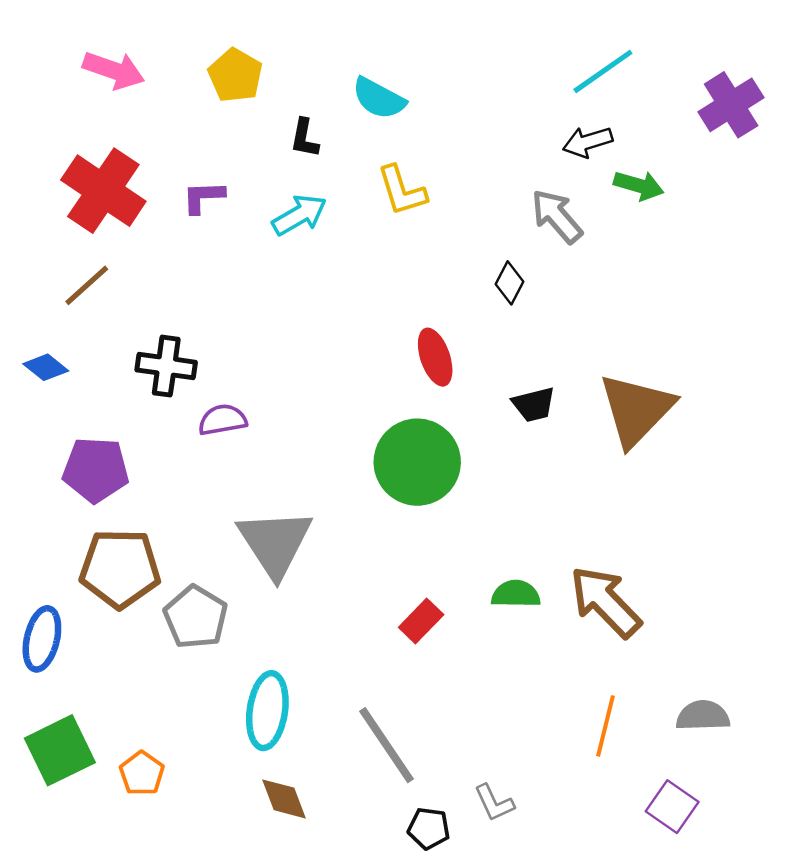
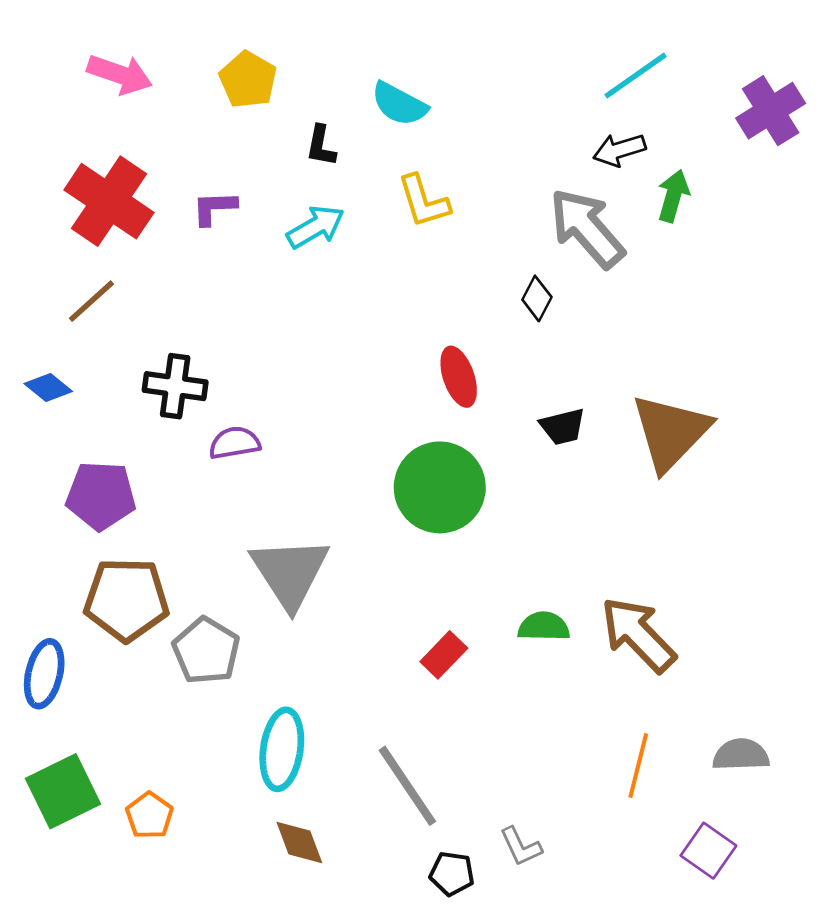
green arrow: (639, 185) -> (673, 196), turned -90
gray arrow: (557, 216) -> (587, 228), size x1.4

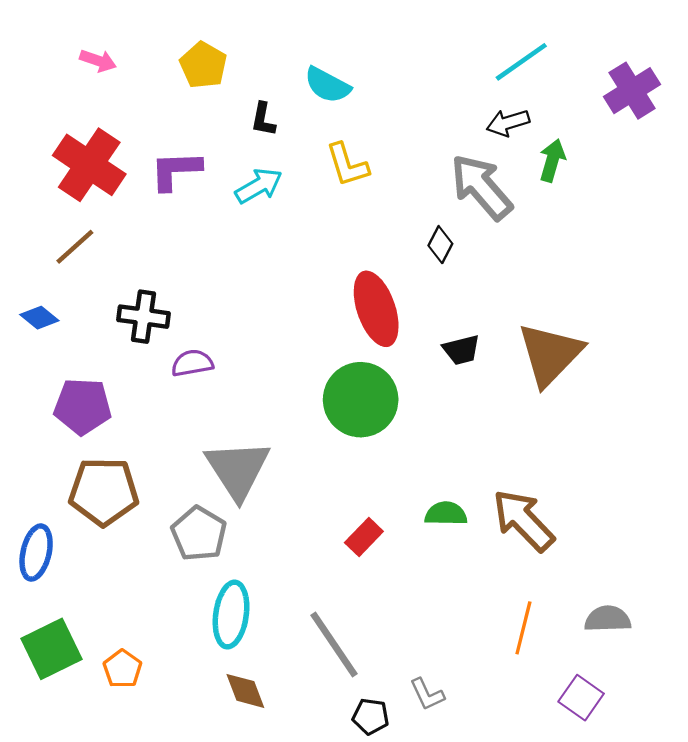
pink arrow: (120, 74) -> (98, 61), size x0.7
purple L-shape: (214, 208) -> (176, 170), size x1.4
red ellipse: (459, 377) -> (376, 309), size x1.5
gray pentagon: (206, 651) -> (199, 534), moved

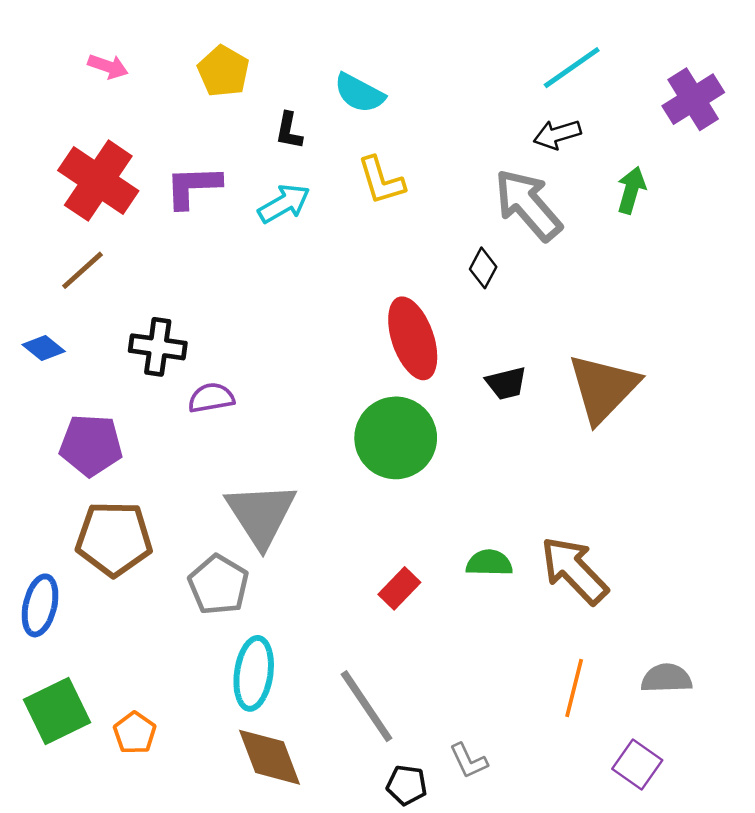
green arrow: (552, 160) -> (631, 190), moved
brown diamond: (245, 691) -> (269, 757), size x1.5

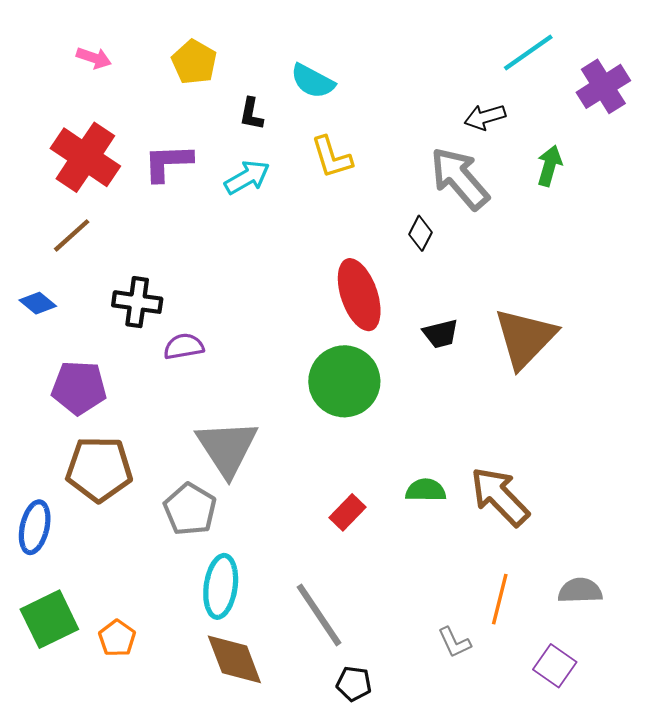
cyan line: (572, 68) -> (528, 53), moved
gray L-shape: (469, 761) -> (454, 642), moved

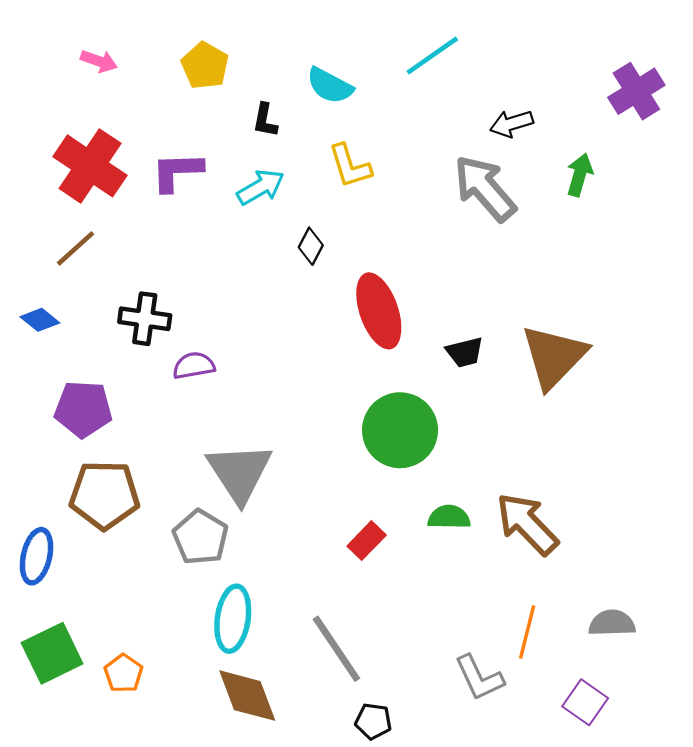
cyan line: (528, 53) -> (432, 56), moved
black diamond: (420, 233) -> (311, 246), moved
green circle: (344, 381) -> (400, 430), moved
gray L-shape: (454, 642) -> (479, 678), size x1.4

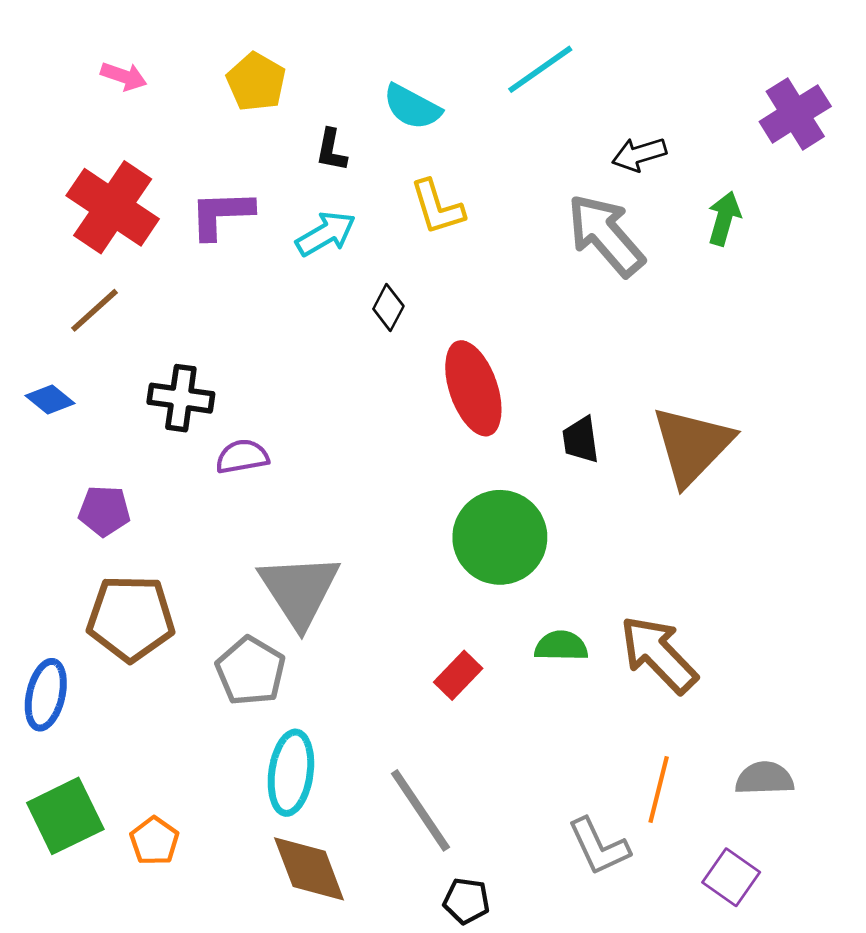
black trapezoid: (465, 352) -> (581, 440), turned 96
purple pentagon: (83, 409) -> (104, 511), size x0.7

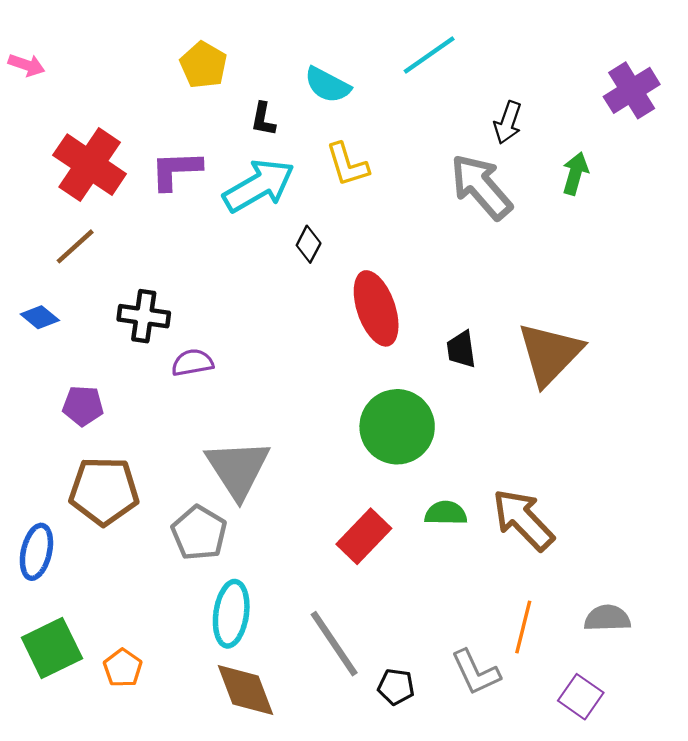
pink arrow: (124, 76) -> (26, 65), moved
black arrow: (639, 154) -> (508, 123), turned -54
cyan arrow: (326, 234) -> (259, 186), size x1.5
red rectangle: (458, 675) -> (364, 536), size x1.4
black pentagon: (466, 901) -> (396, 687), moved

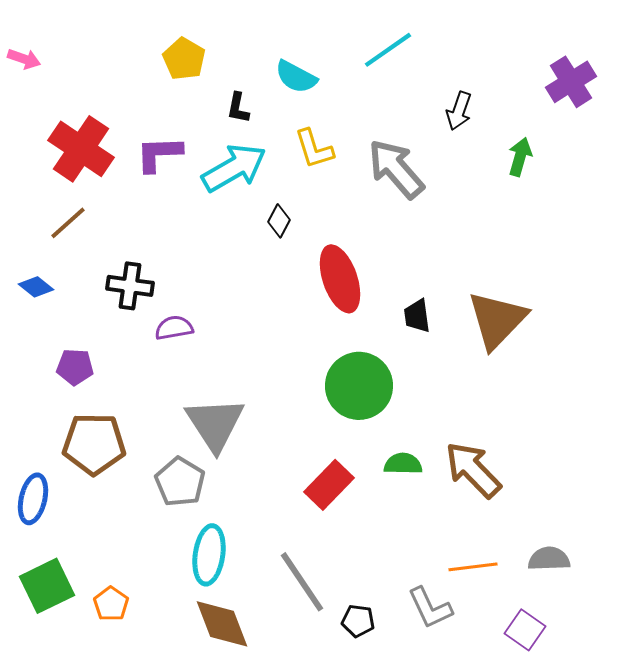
gray arrow: (481, 187) -> (396, 169), moved
orange line: (523, 627) -> (473, 567), turned 69

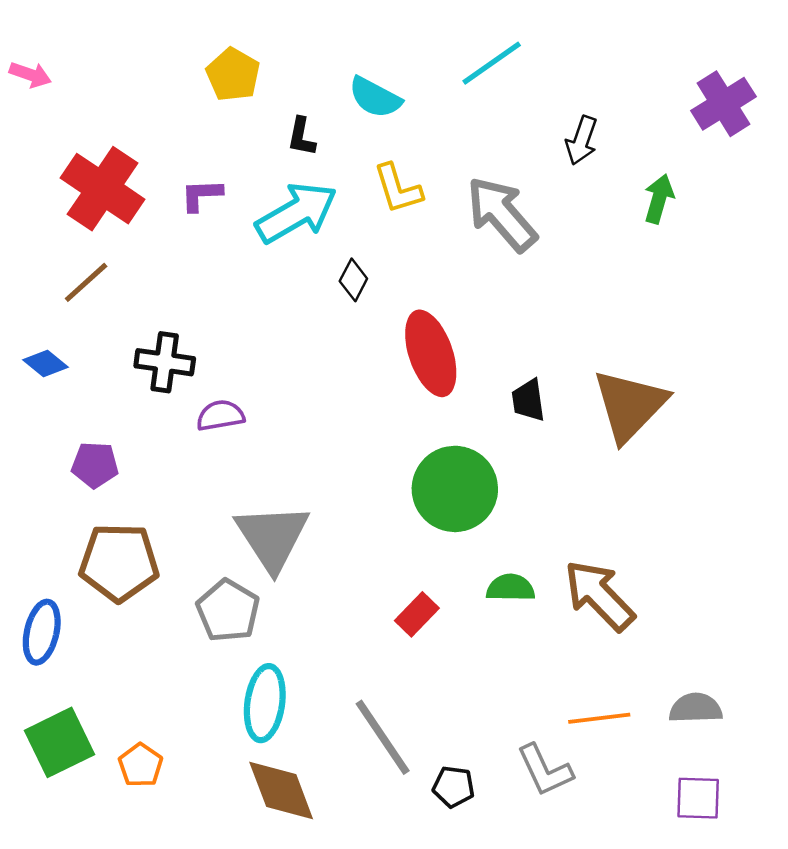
purple L-shape: (159, 154) -> (201, 195), size x0.7
red rectangle: (329, 485) -> (417, 614), size x0.7
purple square: (525, 630) -> (698, 798), moved, turned -33

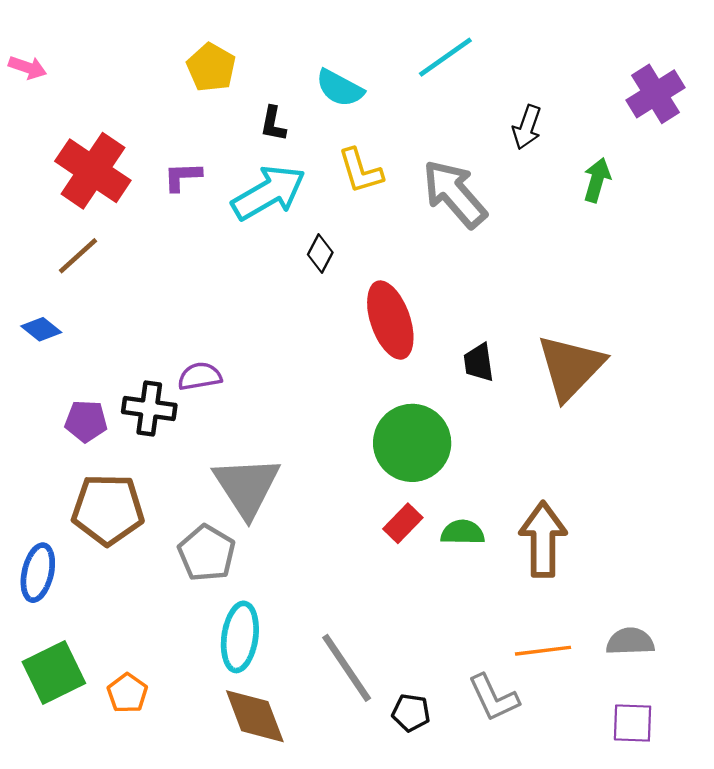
black cross: (165, 362) -> (149, 408), moved
brown arrow: (599, 595) -> (543, 539), turned 44
red rectangle: (417, 614) -> (403, 523), moved

